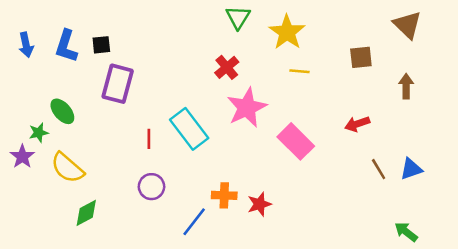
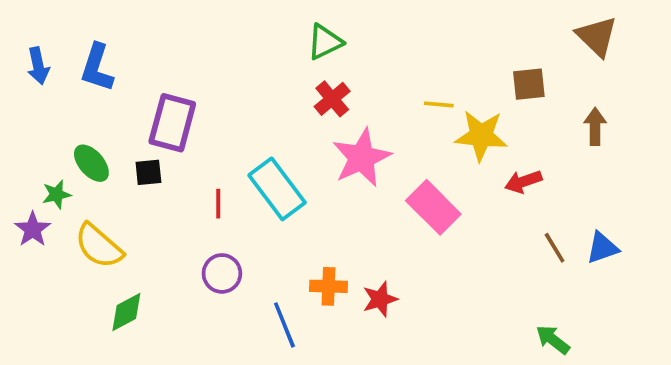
green triangle: (238, 17) -> (325, 42), moved, turned 32
yellow star: (287, 32) -> (481, 136), moved, turned -30
black square: (101, 45) -> (148, 172), moved
blue line: (194, 222) -> (284, 325), turned -60
green arrow: (406, 232) -> (553, 340), moved

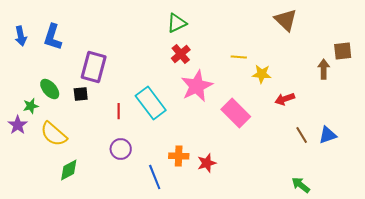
brown triangle: (597, 36) -> (286, 20), moved
brown square: (529, 84) -> (343, 51), moved
yellow star: (481, 136) -> (262, 74), size x0.7

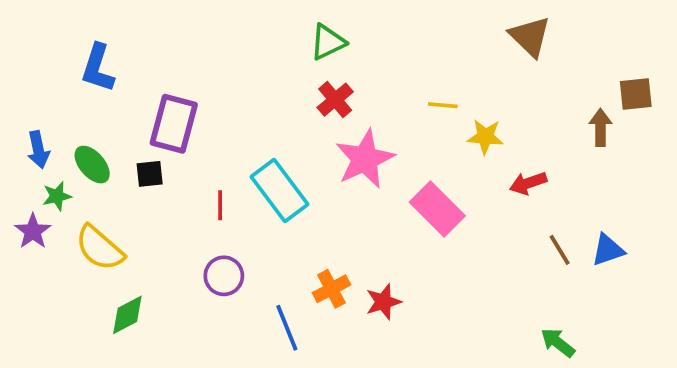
blue arrow: (21, 36) -> (38, 150), moved
orange cross: (179, 156) -> (331, 289), turned -30

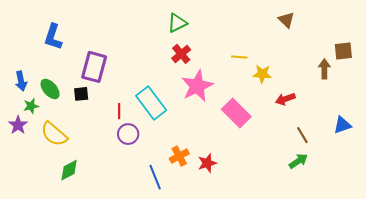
brown triangle: (530, 37) -> (286, 20), size x0.7
blue triangle: (608, 250) -> (342, 125), moved
purple circle: (224, 276) -> (128, 134), moved
green arrow: (558, 343) -> (298, 161), moved, turned 108

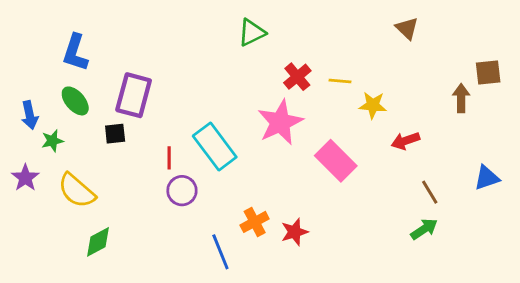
red cross: (181, 54) -> (297, 77), moved
green ellipse: (50, 89) -> (75, 101), moved
green star: (31, 106) -> (52, 141), moved

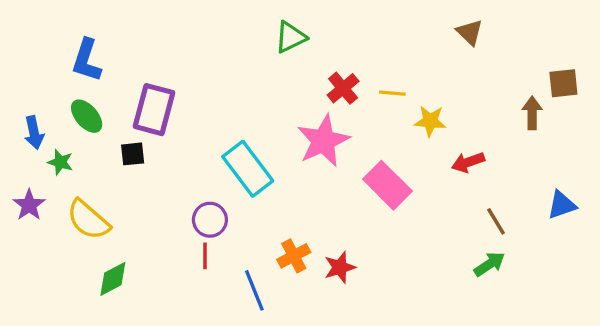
green star: (52, 141) -> (60, 162), turned 30
red line: (169, 158) -> (205, 256), moved

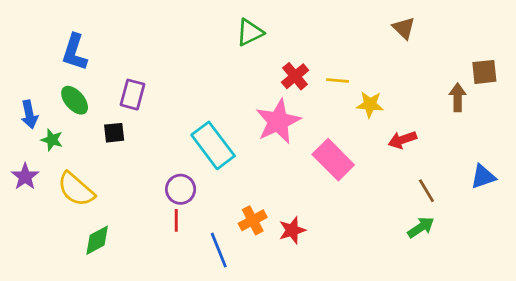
purple rectangle: (154, 110) -> (132, 95), size x0.7

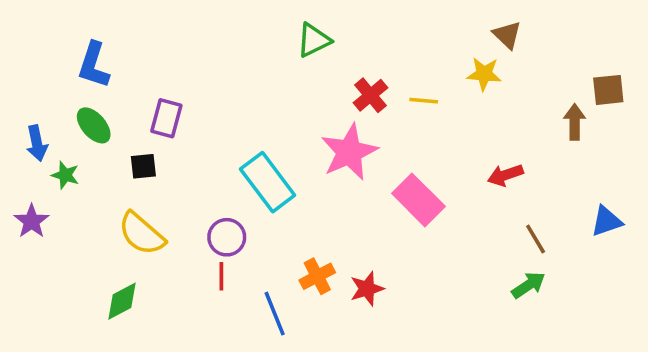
yellow star: (370, 104) -> (484, 74), moved
yellow semicircle: (76, 189) -> (142, 234), moved

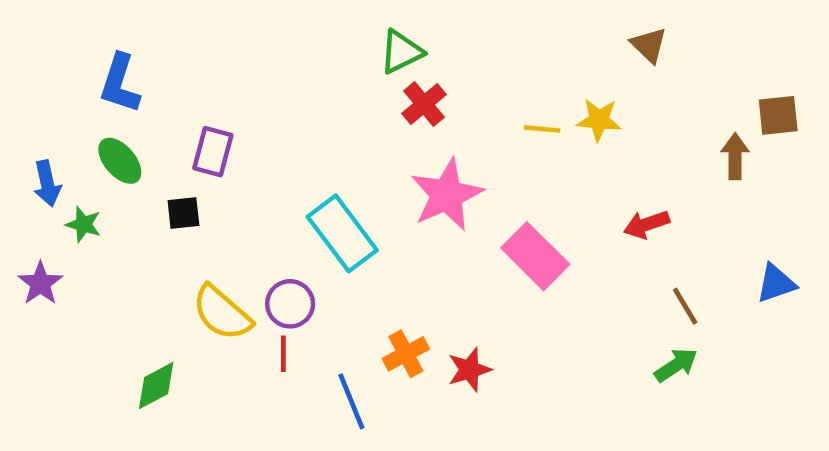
yellow star: (484, 74) -> (599, 120), moved
red cross: (370, 95) -> (424, 104), moved
yellow semicircle: (142, 234) -> (222, 313), moved

